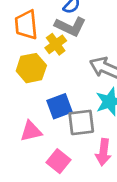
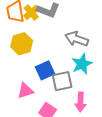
yellow cross: (56, 44) -> (31, 13), moved

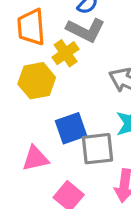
yellow cross: (31, 13) -> (66, 53), moved

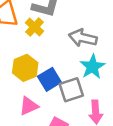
yellow hexagon: (37, 81) -> (25, 68), moved

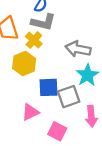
yellow hexagon: (25, 68) -> (24, 64), moved
blue square: (49, 79) -> (49, 87), turned 30

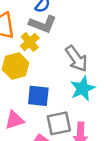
gray arrow: (78, 49) -> (76, 59), turned -145
gray square: (69, 97) -> (59, 123), moved

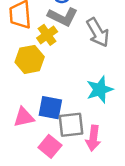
gray arrow: (76, 59) -> (98, 32), moved
blue square: (38, 96) -> (50, 108), moved

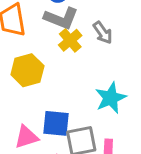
gray arrow: (98, 32) -> (103, 33), size x0.7
yellow cross: (47, 35) -> (70, 40), moved

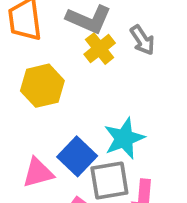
cyan star: (111, 98) -> (124, 138), moved
blue square: (56, 123) -> (77, 156), turned 36

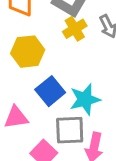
blue square: (77, 156) -> (50, 91), moved

